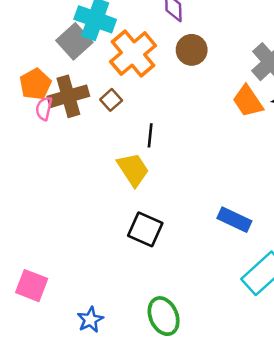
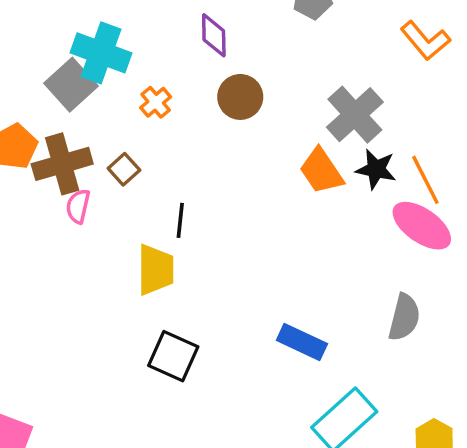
orange cross: (133, 54) -> (156, 102), size x0.5
pink semicircle: (44, 108) -> (78, 206), moved
yellow trapezoid: (133, 170) -> (156, 270), turned 33

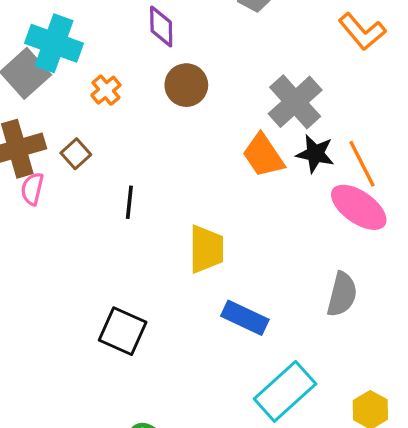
yellow trapezoid: (156, 270) -> (206, 249), moved

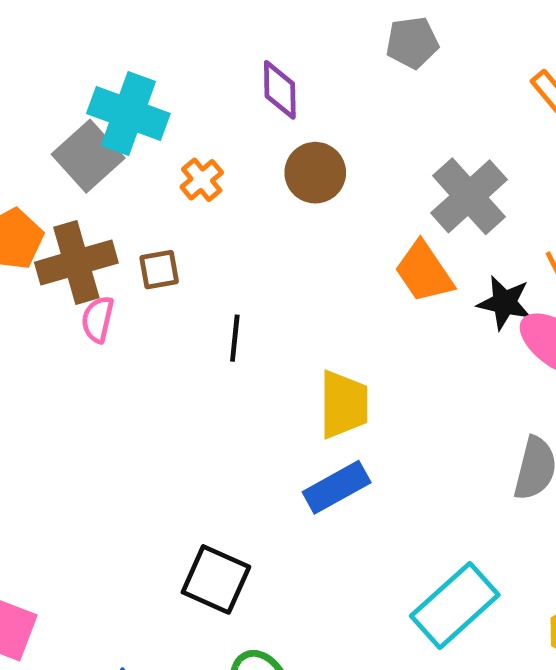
brown square: (76, 154) -> (159, 270), turned 32
black star: (315, 154) -> (504, 303), moved
blue rectangle: (245, 318) -> (337, 487), moved, turned -54
black square: (123, 331) -> (216, 579), moved

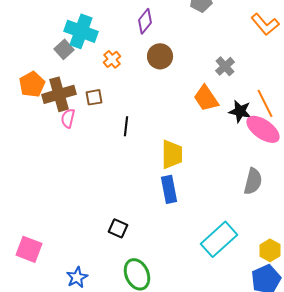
purple diamond: (280, 90) -> (145, 21), turned 40
gray square: (88, 156) -> (64, 49), size x0.7
gray cross: (469, 196) -> (225, 66), size x0.6
blue rectangle: (337, 487) -> (169, 189), turned -72
black square: (216, 579) -> (118, 228), size x0.7

